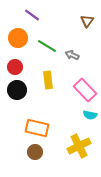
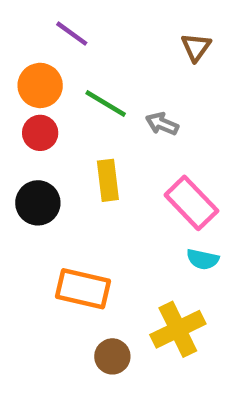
red circle: (15, 67) -> (40, 133), moved
brown circle: (35, 152) -> (112, 356), moved

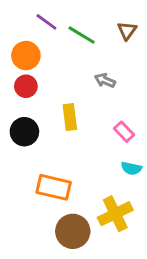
green line: (106, 104) -> (82, 35), moved
pink rectangle: (191, 203) -> (124, 132), size x0.6
brown circle: (112, 356) -> (73, 231), size x1.5

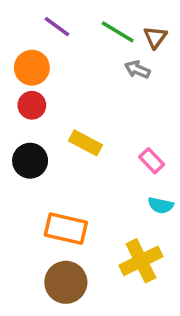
green line: (82, 35) -> (118, 32), moved
gray arrow: (105, 80) -> (137, 69), moved
yellow rectangle: (70, 117) -> (86, 143), turned -55
brown circle: (73, 231) -> (66, 282), moved

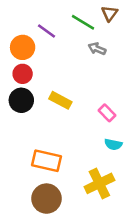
purple line: (57, 27) -> (46, 31), moved
brown triangle: (155, 37) -> (109, 13), moved
black circle: (30, 161) -> (21, 100), moved

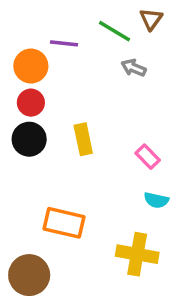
purple line: (46, 31) -> (64, 43), turned -30
yellow rectangle: (60, 100) -> (83, 139), turned 50
yellow cross: (99, 183) -> (137, 254), turned 36
brown circle: (46, 199) -> (29, 275), moved

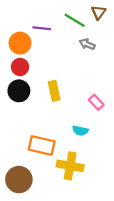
cyan semicircle: (156, 200) -> (80, 131), moved
yellow cross: (137, 254) -> (70, 166), moved

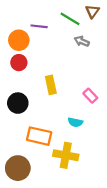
black circle: (19, 91) -> (18, 103), moved

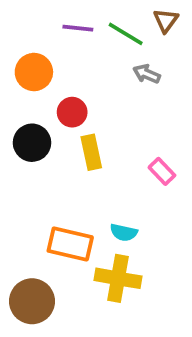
purple line: (39, 26) -> (78, 28), moved
red circle: (19, 63) -> (72, 112), moved
black circle: (18, 103) -> (32, 143), moved
cyan semicircle: (75, 122) -> (124, 232), moved

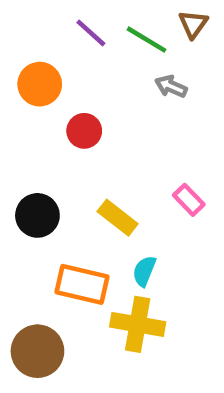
purple line: (78, 28) -> (91, 33), turned 36
black circle: (32, 143) -> (37, 215), moved
yellow rectangle: (91, 152) -> (118, 218), moved, turned -40
cyan semicircle: (124, 232) -> (144, 271), turned 100

